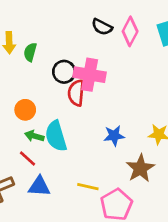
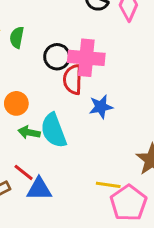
blue star: (114, 136) -> (101, 107), moved
red line: (28, 159) -> (24, 172), moved
yellow line: (88, 187) -> (108, 185), moved

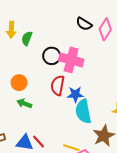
red semicircle: (73, 80) -> (58, 85), moved
cyan semicircle: (54, 130) -> (83, 111), moved
red line: (24, 172) -> (39, 142), moved

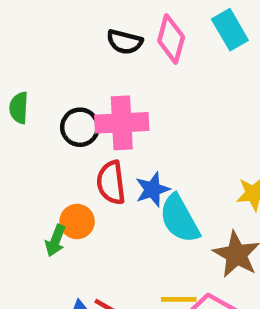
orange circle: (19, 83) -> (77, 222), moved
green arrow: (24, 103) -> (55, 241), turned -72

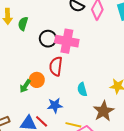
blue star: (152, 189) -> (55, 105), moved
cyan semicircle: (179, 219) -> (82, 89), size x0.6

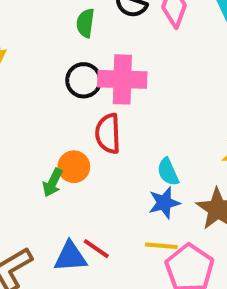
green semicircle: (23, 24) -> (85, 23), moved
blue star: (55, 105) -> (164, 203), moved

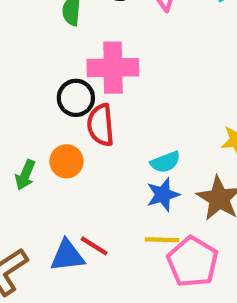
black circle: (84, 80) -> (76, 98), moved
cyan semicircle: (168, 172) -> (165, 162), turned -84
green arrow: (53, 183) -> (25, 175), moved

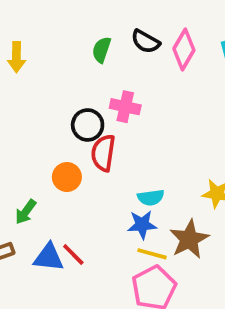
pink cross: (113, 68) -> (125, 107), size x0.7
green arrow: (25, 175) -> (26, 212), moved
yellow line: (162, 240) -> (152, 254), moved

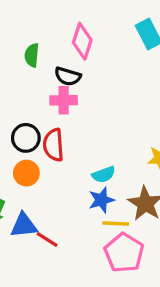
black semicircle: (145, 41) -> (68, 76), moved
pink diamond: (184, 49) -> (82, 41), moved
black circle: (88, 125) -> (26, 138), moved
blue triangle: (49, 257) -> (24, 225), moved

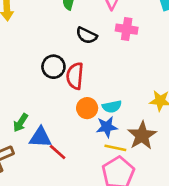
black semicircle: (68, 76) -> (87, 35), moved
pink cross: (64, 100) -> (127, 29), moved
orange circle: (26, 173) -> (87, 108), moved

